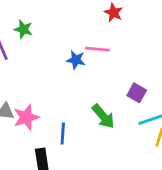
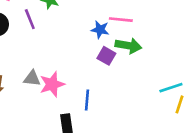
purple square: (137, 93) -> (106, 56), moved
green arrow: (103, 116) -> (128, 46), moved, turned -40

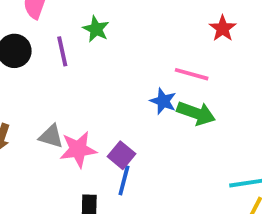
blue star: (100, 30) -> (163, 101), moved
purple square: (106, 56) -> (122, 155), moved

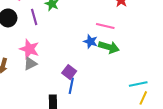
gray triangle: (51, 136) -> (30, 64), turned -40
pink star: (78, 149) -> (29, 49), moved, turned 30

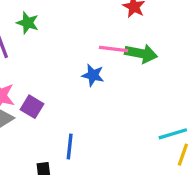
green arrow: (109, 47) -> (141, 53), moved
purple square: (69, 72) -> (32, 107), moved

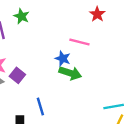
green arrow: (141, 53) -> (70, 73), moved
blue line: (70, 147) -> (40, 106), turned -30

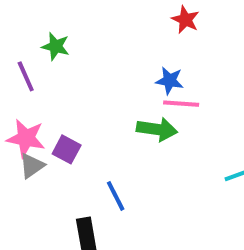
pink line: (79, 42) -> (181, 104), moved
blue star: (63, 59) -> (170, 81), moved

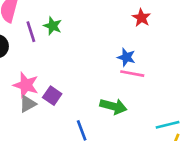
purple line: (26, 76) -> (31, 32), moved
green arrow: (157, 129) -> (113, 106), moved

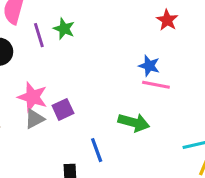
purple square: (52, 96) -> (63, 109), turned 30

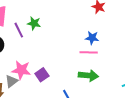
pink line: (156, 85) -> (89, 52), moved
gray triangle: (34, 119) -> (11, 81), moved

